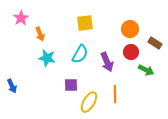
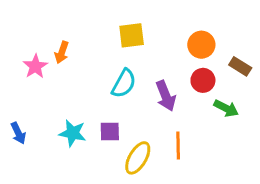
pink star: (21, 18) -> (35, 66), moved
orange arrow: (40, 34) -> (62, 52), turned 40
cyan star: (47, 58) -> (73, 133), moved

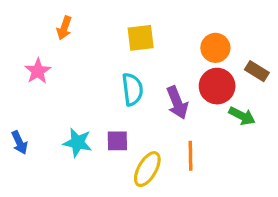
orange arrow: (62, 52) -> (64, 28), moved
red circle: (203, 80) -> (217, 86), size x1.4
cyan semicircle: (124, 83) -> (132, 89), turned -36

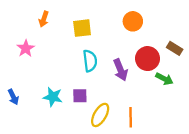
yellow square: (141, 38) -> (82, 28), moved
orange circle: (215, 48) -> (133, 21), moved
orange line: (190, 156) -> (131, 117), moved

